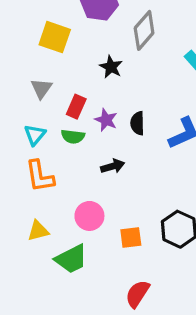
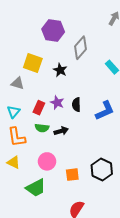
yellow square: (55, 37) -> (33, 63), moved
gray triangle: (41, 88) -> (18, 83), turned -48
red rectangle: (76, 107) -> (39, 108), moved
green semicircle: (73, 136) -> (42, 128), moved
yellow triangle: (38, 231) -> (14, 162), moved, turned 40

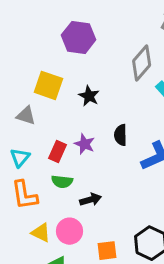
gray diamond: (80, 48) -> (142, 63), moved
black semicircle: (76, 105) -> (121, 135), moved
black arrow: (61, 131) -> (91, 200), moved
yellow triangle: (14, 162) -> (41, 233), moved

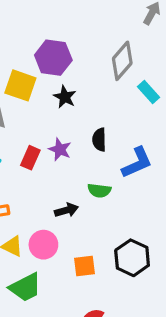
purple hexagon: (79, 37) -> (53, 58), moved
green semicircle: (62, 182) -> (99, 190), moved

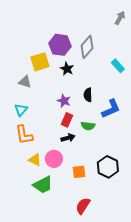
gray diamond: (122, 61) -> (87, 47), moved
yellow square: (20, 85) -> (40, 62), turned -36
red rectangle: (30, 158) -> (67, 120), moved

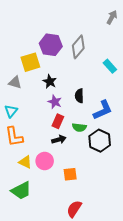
black star: (67, 69) -> (50, 82), moved
black hexagon: (108, 167) -> (100, 141), moved
green trapezoid: (43, 185) -> (21, 191), moved

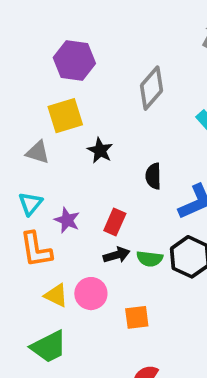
purple hexagon: (51, 45) -> (74, 61), moved
purple star: (55, 102) -> (67, 220), moved
green semicircle: (79, 127) -> (150, 259), moved

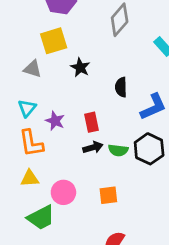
red rectangle: (115, 222) -> (92, 122), turned -36
pink circle: (91, 294) -> (63, 192), moved
yellow triangle: (56, 295) -> (30, 178), moved, turned -30

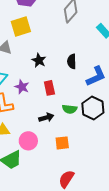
black star: (80, 67) -> (39, 60), moved
black arrow: (93, 147) -> (46, 118), moved

